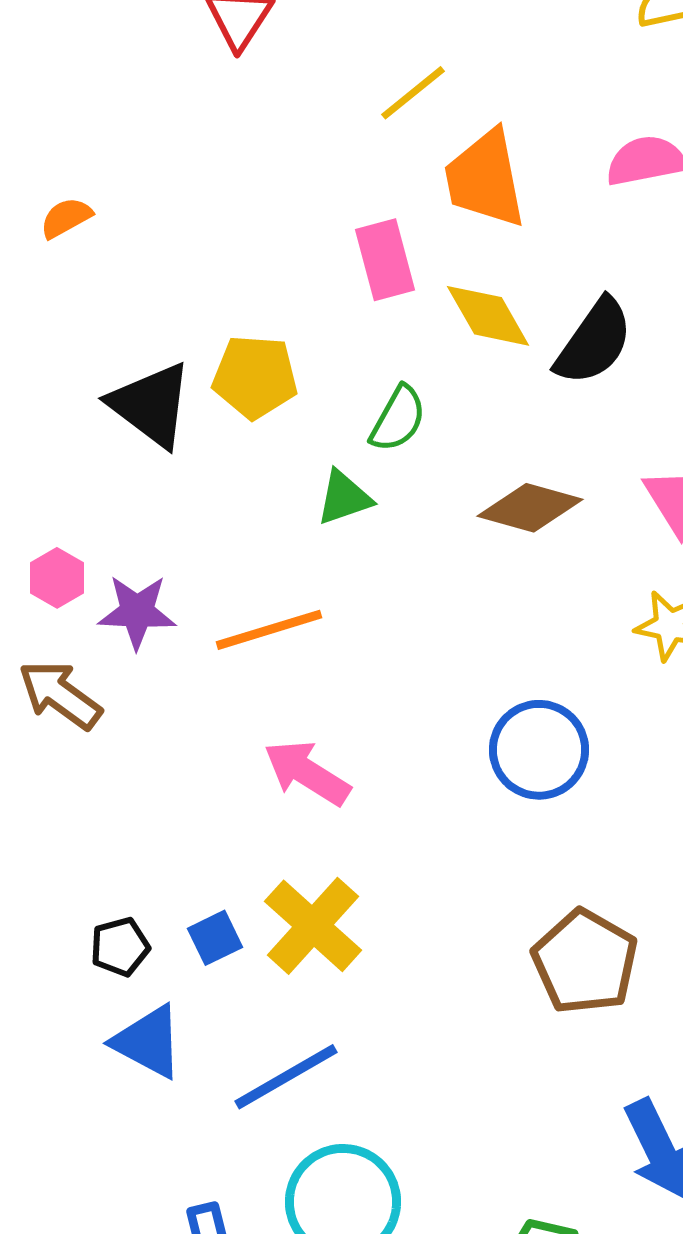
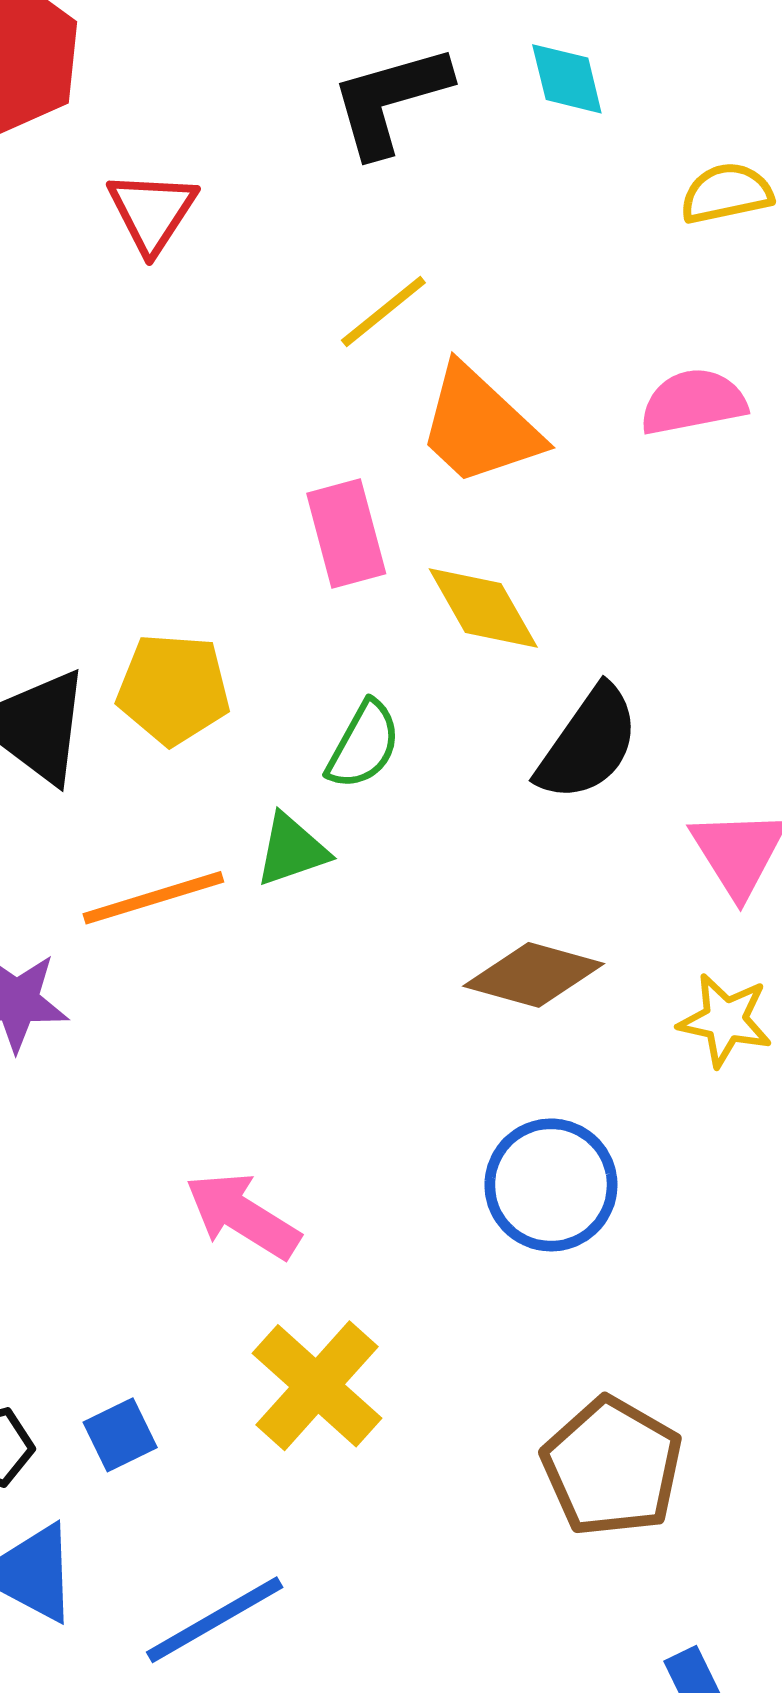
orange trapezoid: (485, 179) -> (479, 426), turned -36
black semicircle: (594, 342) -> (588, 744), moved
brown diamond: (530, 508) -> (534, 975), moved
orange line: (269, 630) -> (153, 898), moved
yellow cross: (313, 926) -> (317, 1386), moved

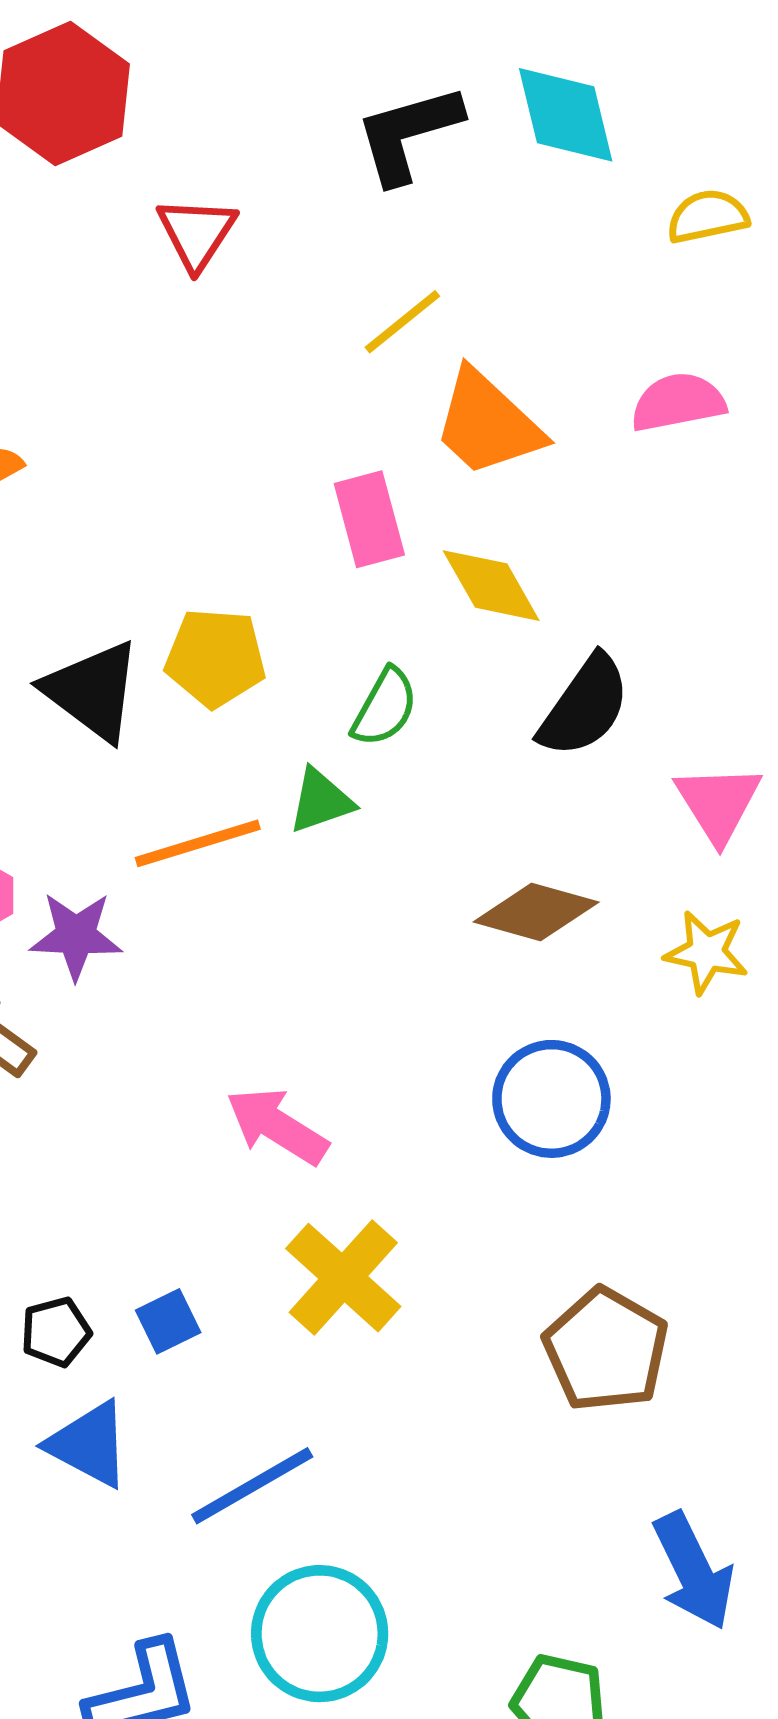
cyan diamond: (567, 79) -> (566, 115), size x1.5

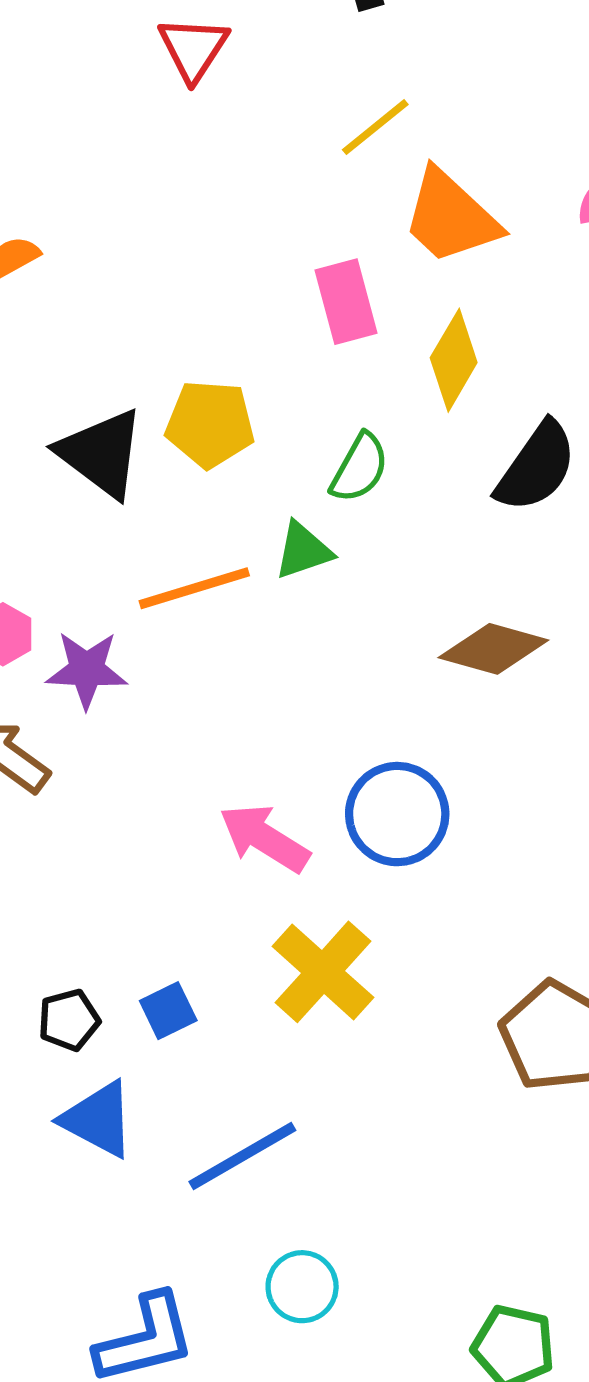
yellow diamond: (491, 586) -> (454, 360), turned 60
blue circle: (551, 1099) -> (397, 814), moved
cyan circle: (320, 1634) -> (302, 1287), size x0.6

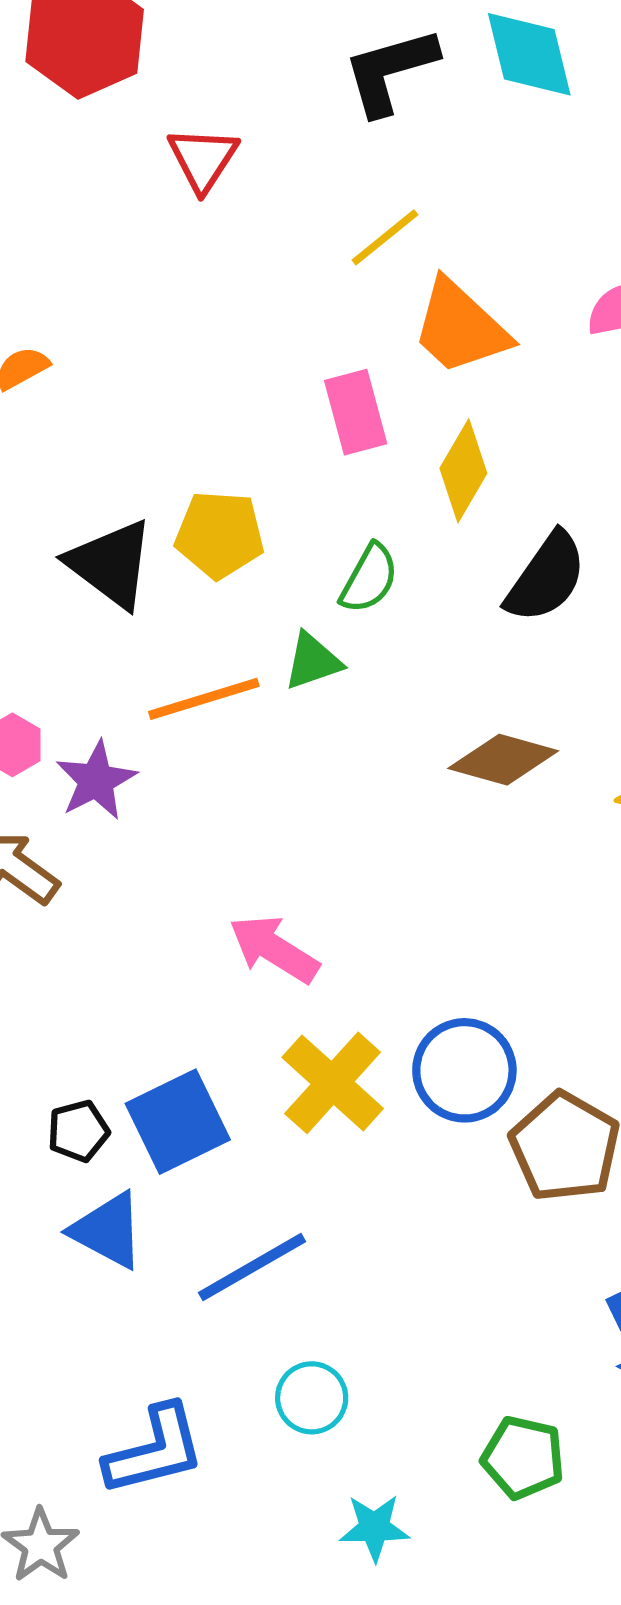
purple star: (87, 670) -> (96, 780), turned -30
blue circle: (397, 814) -> (464, 1070), moved
blue square: (168, 1011) -> (178, 1122), size x1.8

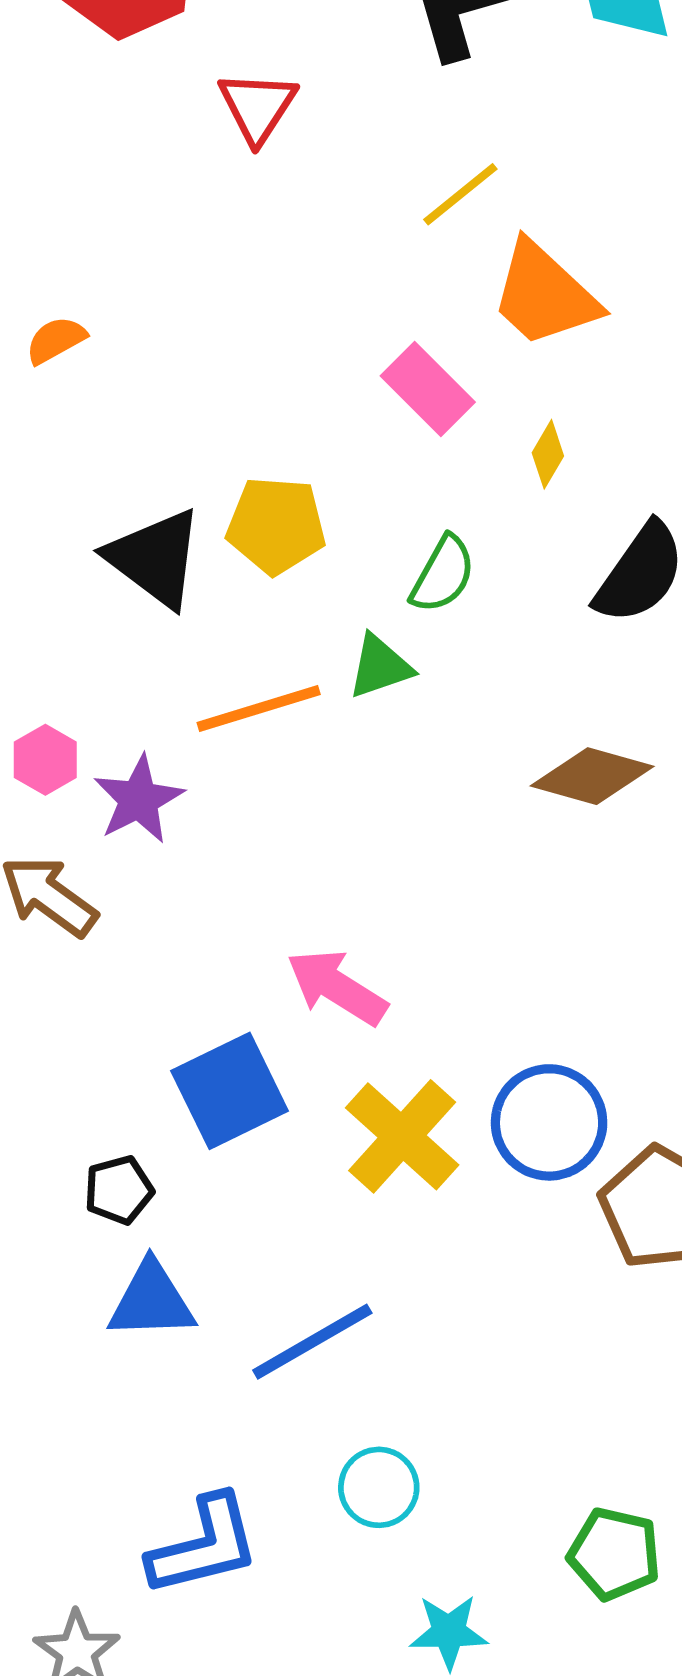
pink rectangle: (356, 412) -> (428, 389), turned -30
yellow diamond: (463, 471) -> (548, 454), size x0.6
blue square: (178, 1122) -> (230, 1091), moved
blue triangle: (108, 1230) -> (151, 1301), turned -30

